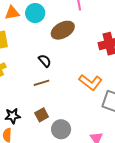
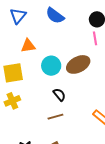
cyan circle: (35, 13) -> (51, 66), moved

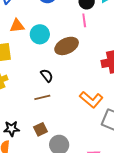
cyan circle: (51, 66) -> (40, 34), moved

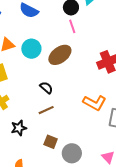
black star: (12, 129) -> (19, 128), moved
brown square: (40, 129) -> (51, 142), turned -32

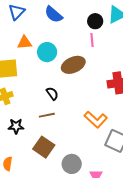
brown square: (51, 142) -> (44, 147), size x1.5
gray circle: (72, 153) -> (72, 164), moved

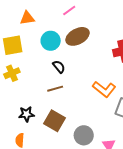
pink line: (92, 40) -> (69, 11), moved, turned 64
cyan circle: (47, 52) -> (51, 41), moved
black star: (16, 126) -> (26, 114), moved

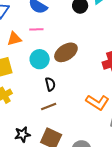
pink line: (69, 11) -> (36, 29), moved, turned 40
black semicircle: (59, 67) -> (50, 84), turned 32

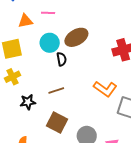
black semicircle: (50, 84) -> (62, 59), moved
black star: (22, 134) -> (28, 102), moved

